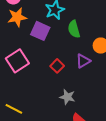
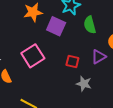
red square: (57, 66) -> (72, 61), turned -32
gray star: (67, 97) -> (84, 84), moved

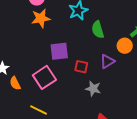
purple square: (56, 26) -> (59, 51), moved, turned -30
pink square: (33, 56) -> (44, 77), moved

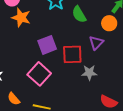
orange star: (41, 18) -> (21, 18), turned -30
red square: (81, 67) -> (72, 54), size x1.5
orange semicircle: (15, 83) -> (14, 99), moved

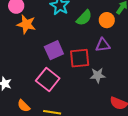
green semicircle: (79, 14) -> (84, 18), turned -102
orange circle: (109, 23) -> (107, 20), moved
purple triangle: (96, 43) -> (103, 45), turned 42

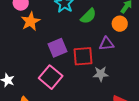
orange circle: (107, 20) -> (120, 24), moved
orange star: (26, 24) -> (30, 21), turned 30

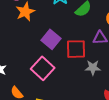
purple square: (58, 48) -> (51, 39), turned -30

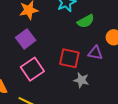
purple square: (51, 39) -> (26, 39), moved

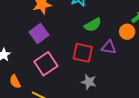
green semicircle: (86, 21) -> (93, 25), moved
gray star: (81, 80) -> (89, 82), moved

